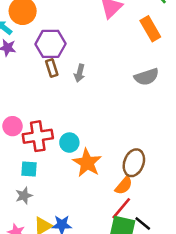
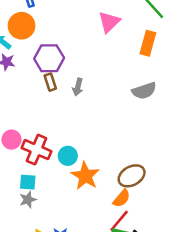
orange rectangle: (150, 29) -> (148, 43), turned 45
red cross: (38, 136) -> (37, 150), turned 32
brown ellipse: (134, 163) -> (132, 176), turned 40
gray star: (24, 196) -> (28, 200), moved

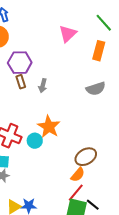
orange star: (85, 176) -> (49, 127), moved

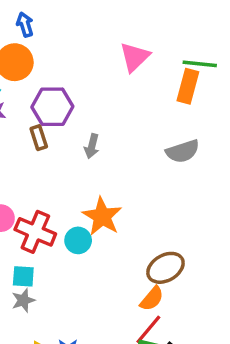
green line: (104, 23) -> (200, 64), moved, turned -42
brown rectangle: (21, 82) -> (39, 138), moved

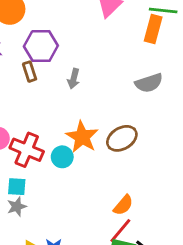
brown ellipse: (165, 268) -> (122, 138), moved

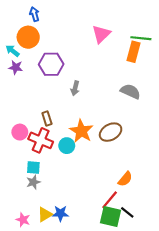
brown rectangle: (30, 72) -> (47, 118), moved
gray semicircle: (149, 83) -> (130, 91), turned -138
orange semicircle: (123, 205) -> (125, 179), moved

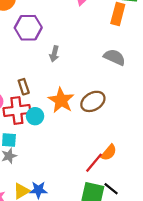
red cross: (41, 140) -> (17, 111), turned -30
cyan circle: (67, 146) -> (35, 116), moved
red line: (110, 200) -> (94, 163), moved

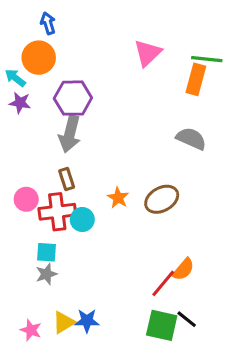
gray arrow: (54, 54) -> (70, 134), moved, size x1.6
orange star: (61, 100) -> (118, 198), size x0.6

